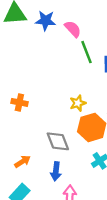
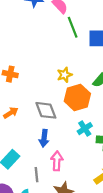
orange arrow: (22, 161) -> (11, 113), moved

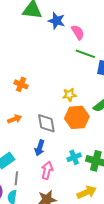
green line: (73, 27) -> (85, 54), turned -60
cyan cross: (85, 129) -> (74, 157), moved
gray line: (37, 175) -> (16, 178), moved

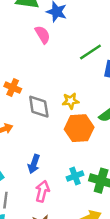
pink semicircle: (78, 32) -> (43, 35), moved
green line: (85, 54) -> (90, 52), turned -54
gray diamond: (46, 123) -> (39, 107), moved

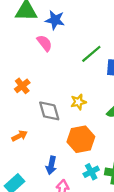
orange cross: (13, 88) -> (22, 86), moved, turned 35
orange hexagon: (79, 128) -> (81, 139), moved

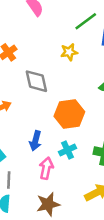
yellow star: (78, 102) -> (69, 52), moved
cyan cross: (91, 172) -> (68, 150), moved

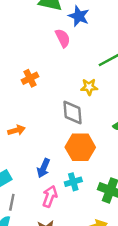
gray diamond: (36, 81) -> (73, 113), moved

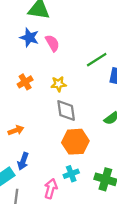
blue star: (79, 16) -> (29, 37), moved
yellow star: (89, 87) -> (59, 84), moved
blue arrow: (43, 168) -> (23, 161), moved

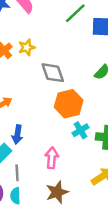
yellow star: (59, 84) -> (27, 47), moved
cyan cross: (71, 174) -> (80, 130), moved

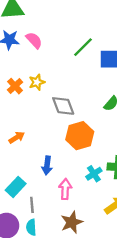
cyan cross: (80, 130) -> (94, 174), moved
blue arrow: (17, 134) -> (47, 165), moved

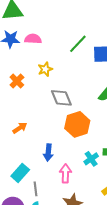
pink semicircle: (34, 40) -> (33, 39), turned -42
yellow star: (37, 82) -> (45, 69), moved

